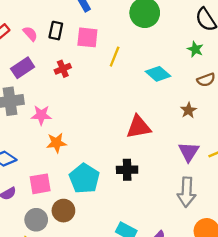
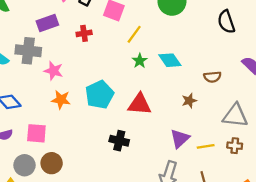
green star: (195, 49) -> (140, 61), moved
cyan pentagon: (84, 178) -> (100, 95), moved

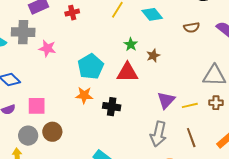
cyan diamond: (170, 60) -> (152, 14), moved
green star: (140, 61) -> (131, 44), moved
brown semicircle: (212, 77) -> (192, 27), moved
orange star: (61, 100) -> (84, 95), moved
brown star: (189, 101) -> (153, 56), moved

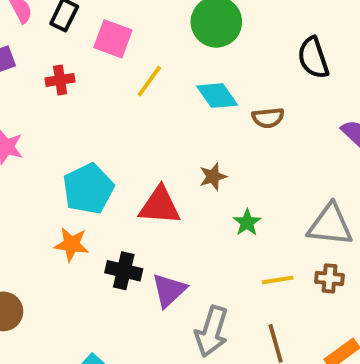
brown semicircle: (192, 27) -> (268, 118), moved
green star: (131, 44) -> (247, 223), moved
purple triangle: (166, 100) -> (169, 290), moved

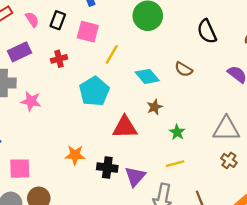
cyan diamond: (217, 96) -> (147, 76), moved
brown semicircle: (268, 118) -> (184, 69), turned 42
cyan pentagon: (88, 189) -> (94, 91), moved
brown cross: (329, 278) -> (229, 160), turned 35
yellow line: (278, 280) -> (175, 164), moved

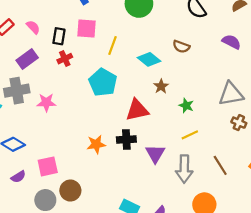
black rectangle: (58, 20) -> (59, 36), moved
black cross: (107, 168) -> (126, 139), moved

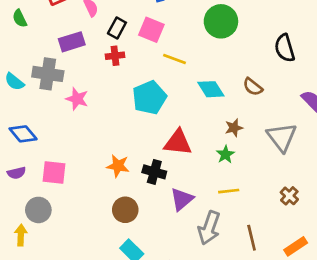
yellow line: (112, 45) -> (175, 59), turned 72
brown star: (161, 86) -> (234, 128), moved
gray triangle: (231, 94) -> (282, 137), moved, turned 44
green star: (186, 106) -> (225, 154), moved
brown circle: (70, 191) -> (125, 210), moved

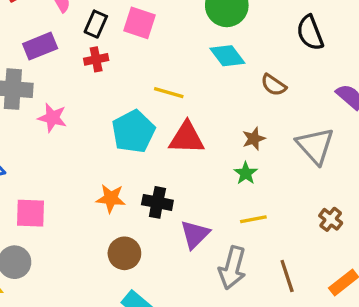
yellow line: (175, 59) -> (169, 93), moved
cyan diamond: (211, 89) -> (227, 56), moved
cyan pentagon: (149, 98) -> (133, 131), moved
red triangle: (178, 142) -> (187, 138), moved

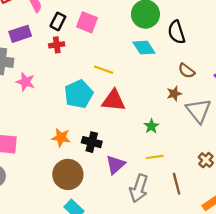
black semicircle: (310, 33) -> (176, 32), moved
brown semicircle: (274, 85) -> (186, 71), moved
brown star: (254, 139) -> (174, 94), moved
brown circle: (124, 253) -> (68, 174), size x1.4
brown line: (287, 276) -> (177, 184), moved

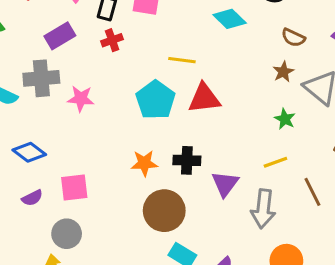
green star: (151, 126) -> (285, 119), moved

